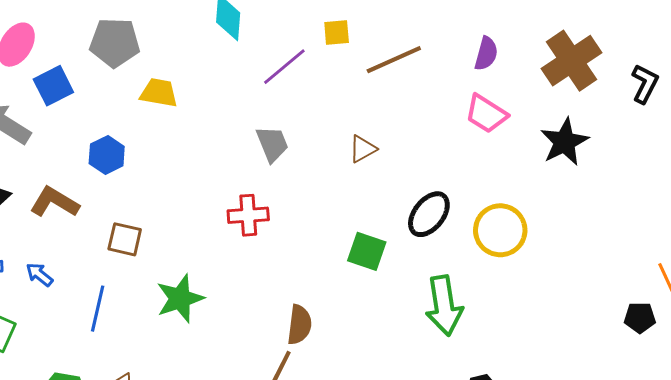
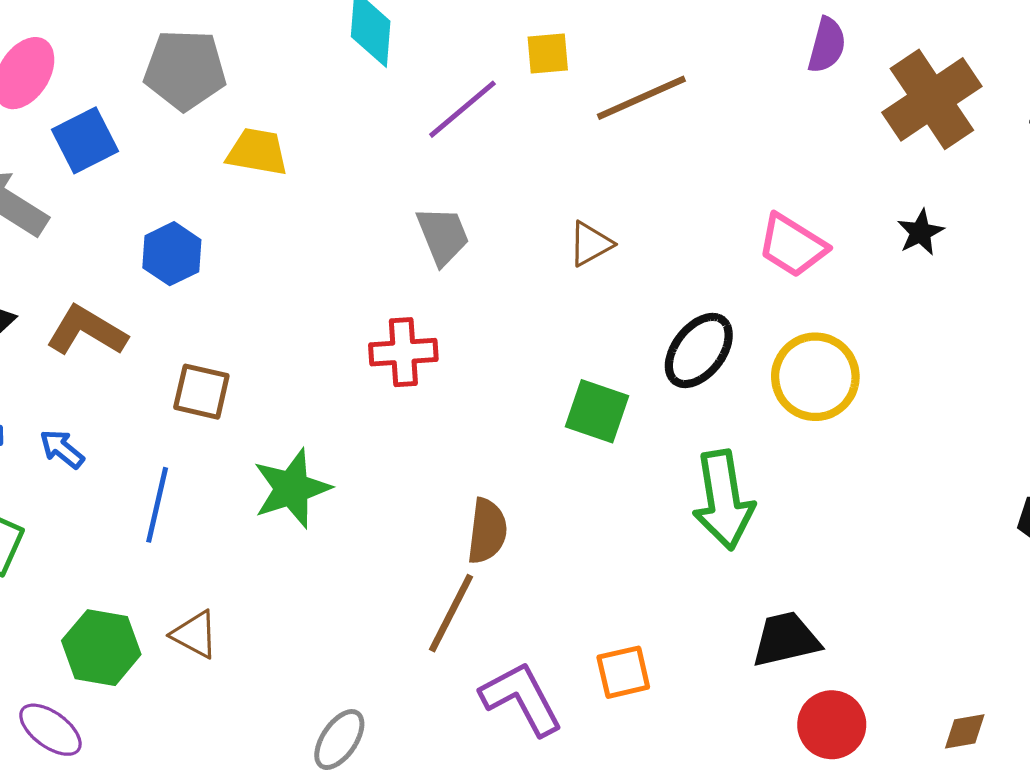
purple semicircle: (486, 54) -> (827, 45), moved
pink trapezoid: (486, 114) -> (792, 245), moved
black star: (564, 142) -> (920, 232), size x0.6

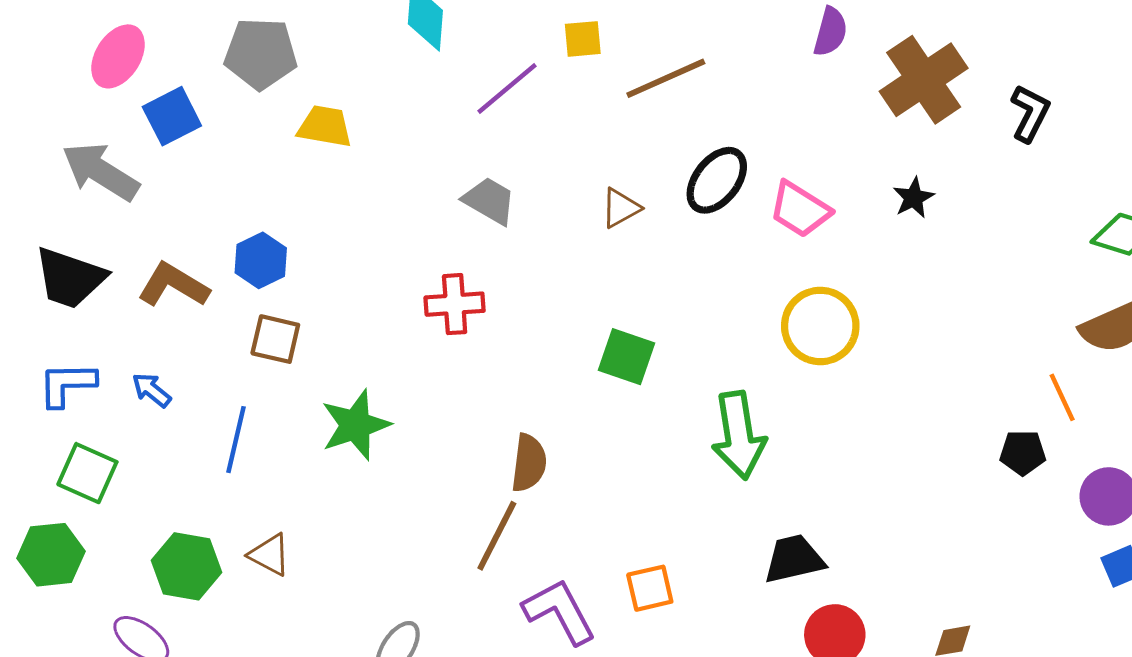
gray trapezoid: (443, 236) -> (490, 201), turned -38
blue hexagon: (172, 254) -> (261, 260), moved
black ellipse: (699, 350) -> (717, 180), moved

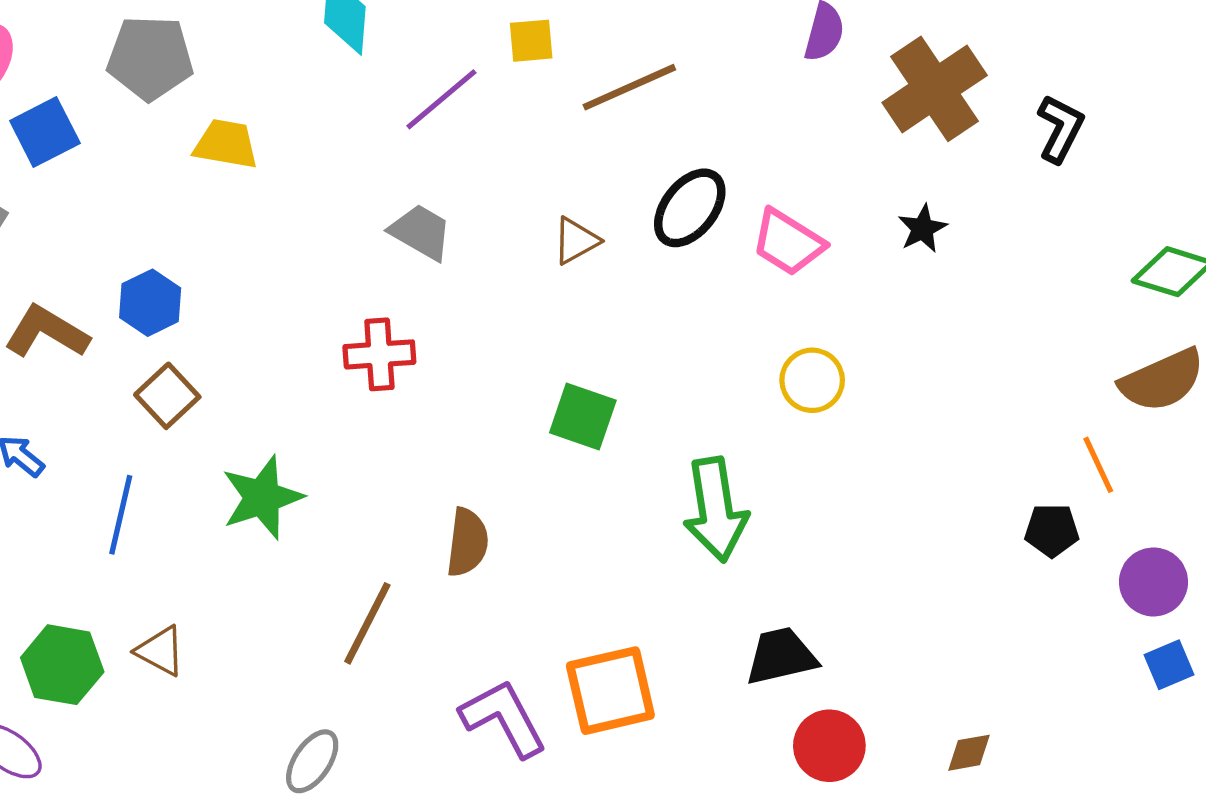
yellow circle: (820, 326) -> (812, 380), size x0.7
brown square: (275, 339) -> (167, 396), turned 34
brown line: (497, 536) -> (367, 623), moved
orange square: (650, 588) -> (610, 691), size x1.6

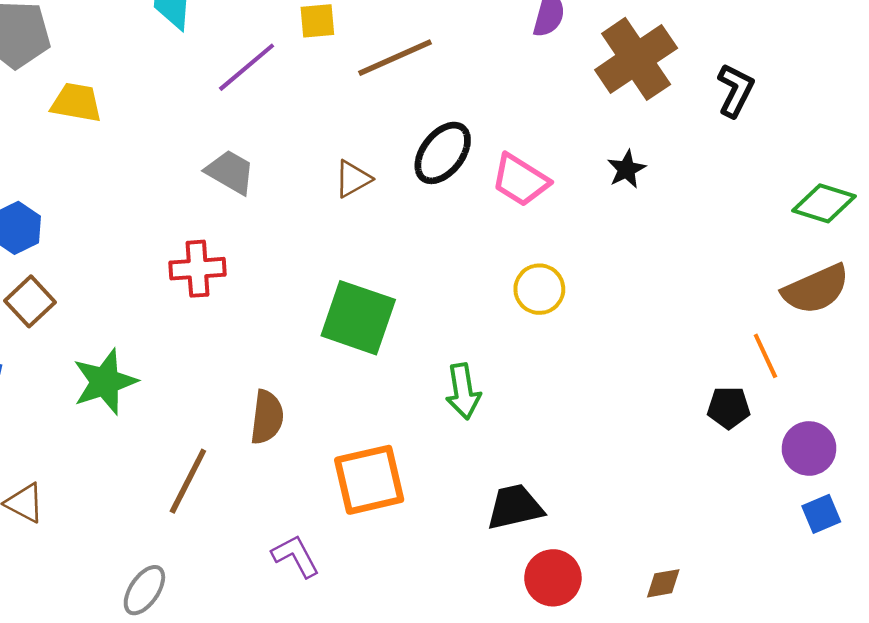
green square: (583, 416) -> (358, 318), size x1.4
green arrow: (716, 510) -> (463, 391), size x0.7
orange square: (610, 691) -> (369, 480), moved
purple L-shape: (504, 718) -> (296, 556), size x0.7

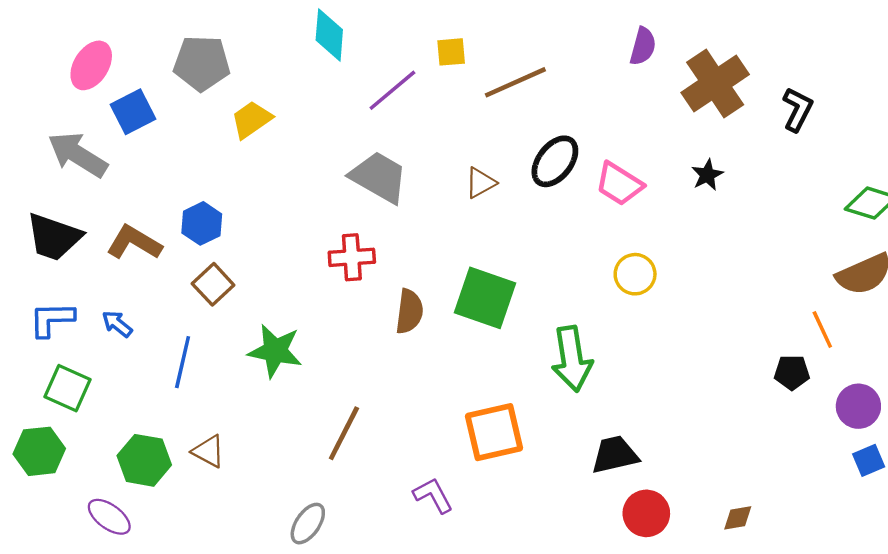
yellow trapezoid: (76, 103) -> (251, 120), turned -45
gray trapezoid: (230, 172) -> (379, 177), size x1.4
green star: (105, 382) -> (275, 351), turned 30
green arrow: (463, 391) -> (572, 359), size x1.4
brown semicircle: (267, 417) -> (409, 311), moved

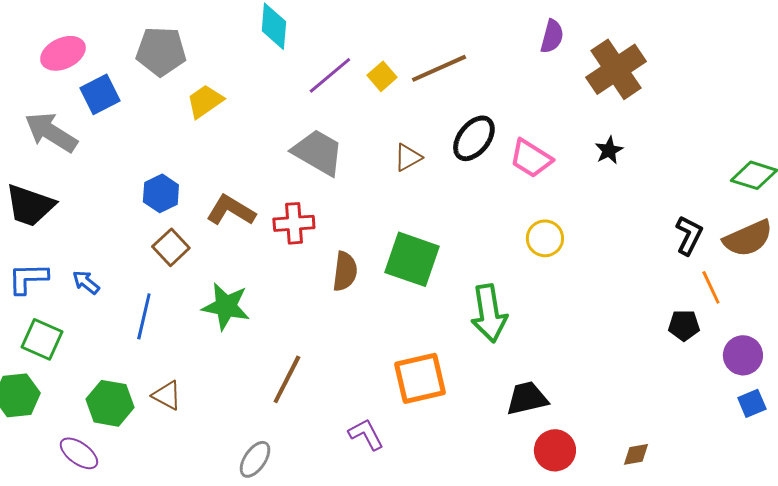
yellow square: (451, 52) -> (382, 76), moved, turned -36
pink ellipse: (91, 65) -> (63, 53), turned 33
black L-shape: (798, 109) -> (689, 235), moved
brown L-shape: (134, 243) -> (231, 210), moved

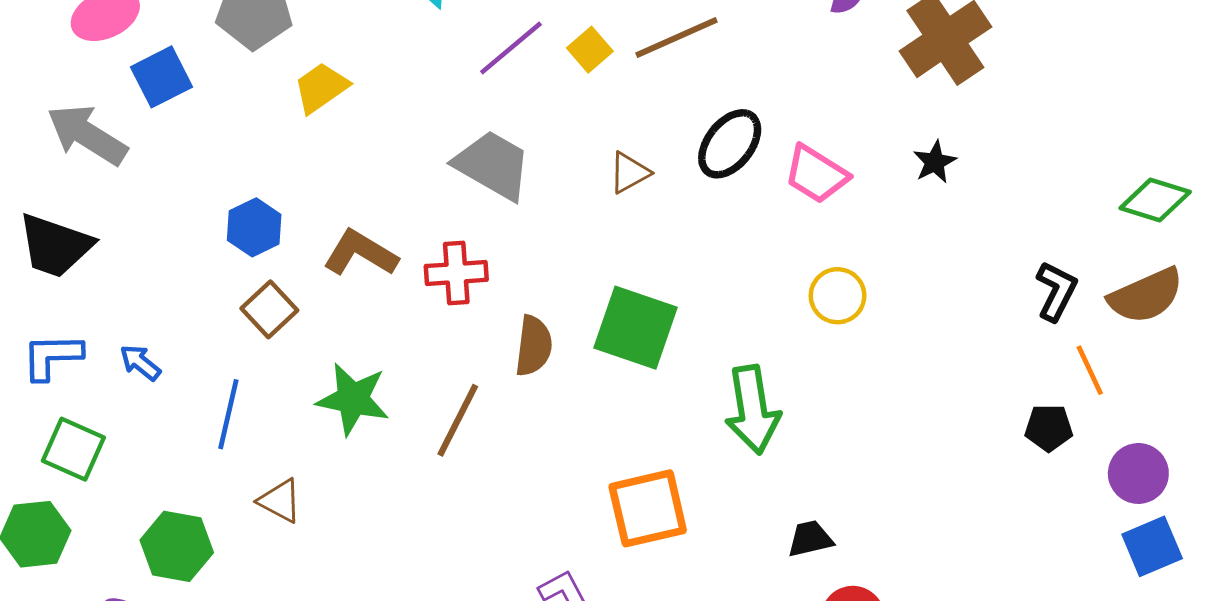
brown line: (287, 379) -> (458, 420), moved
brown triangle: (167, 395) -> (280, 501), moved
black trapezoid: (527, 398) -> (810, 539), size x0.7
blue square: (752, 403) -> (1152, 546), size x1.4

